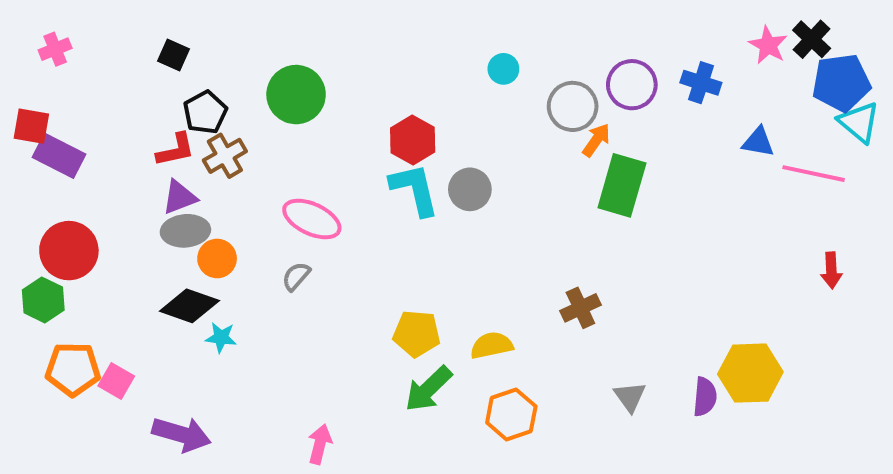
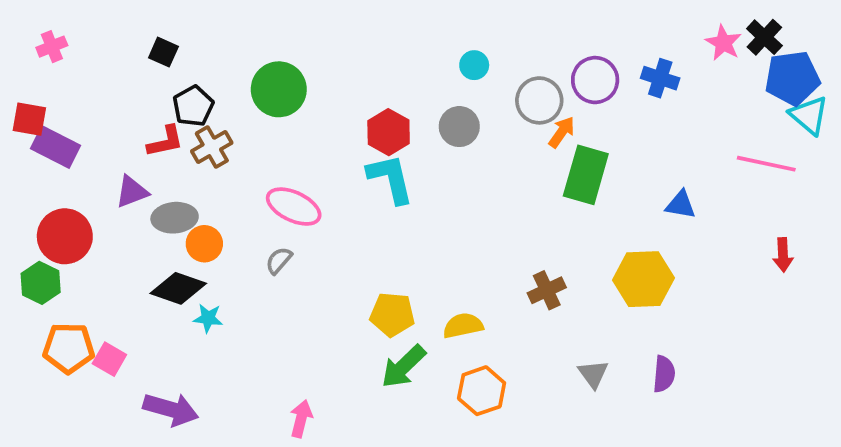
blue triangle: (758, 142) -> (681, 205), moved
gray circle: (470, 189) -> (459, 127), moved
purple triangle: (180, 197) -> (132, 192), moved
yellow hexagon: (750, 373) -> (643, 279), moved

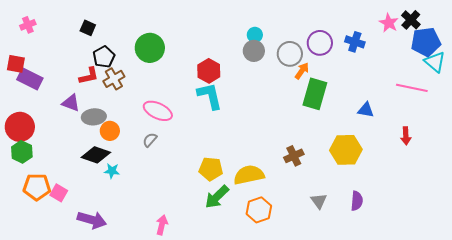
gray circle: (459, 127) -> (254, 51), moved
purple triangle: (132, 192) -> (71, 103), turned 42
red circle: (65, 236) -> (20, 127), moved
red arrow: (783, 255) -> (406, 136), moved
yellow semicircle: (463, 326) -> (249, 175), size x1.4

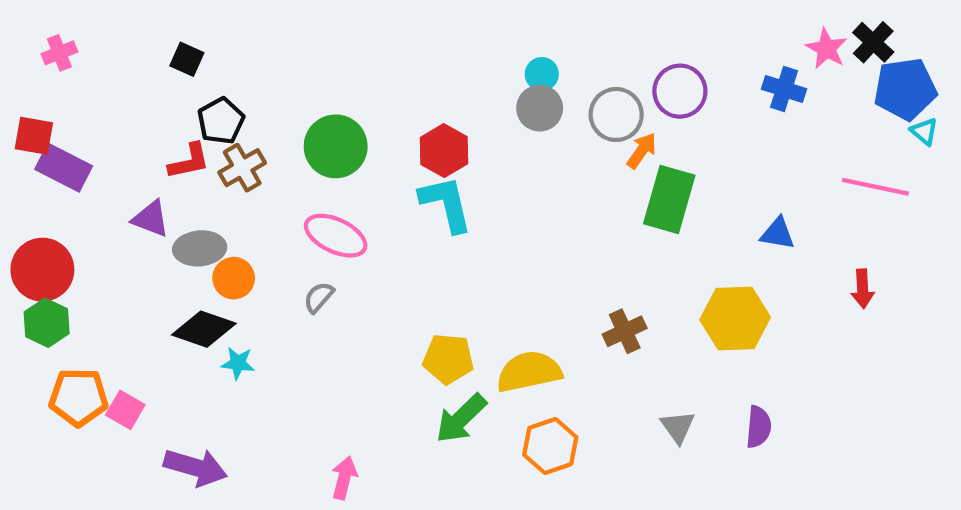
blue cross: (355, 42) -> (784, 89), moved
green circle: (150, 48) -> (336, 146), moved
cyan triangle: (435, 62) -> (924, 131), size x0.6

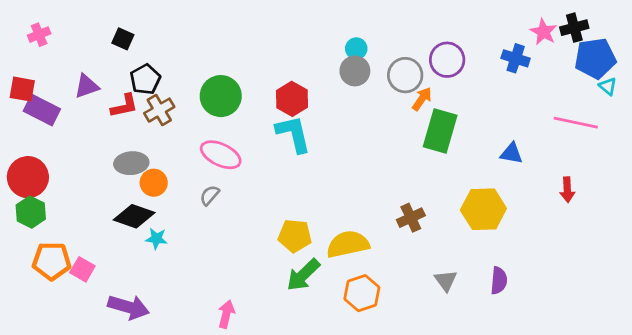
black cross: (873, 42) -> (574, 28), turned 32
purple triangle: (151, 219) -> (87, 86), moved, turned -40

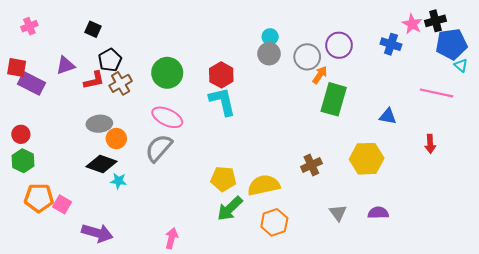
red circle: (28, 177) -> (21, 134), size x0.6
gray semicircle: (210, 195) -> (159, 148), size x1.8
purple semicircle: (499, 281) -> (378, 213), turned -96

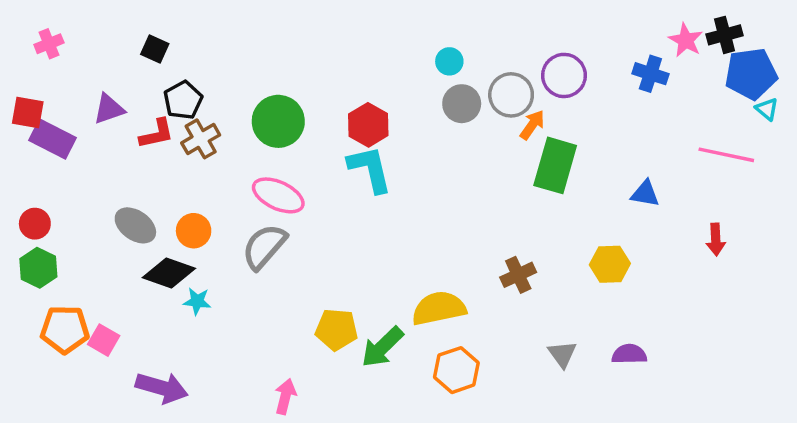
gray circle: (269, 54) -> (462, 104), moved
gray ellipse: (99, 124) -> (135, 225), moved, turned 40
yellow hexagon: (367, 159) -> (610, 264), size x0.7
yellow pentagon: (223, 179) -> (336, 329), moved

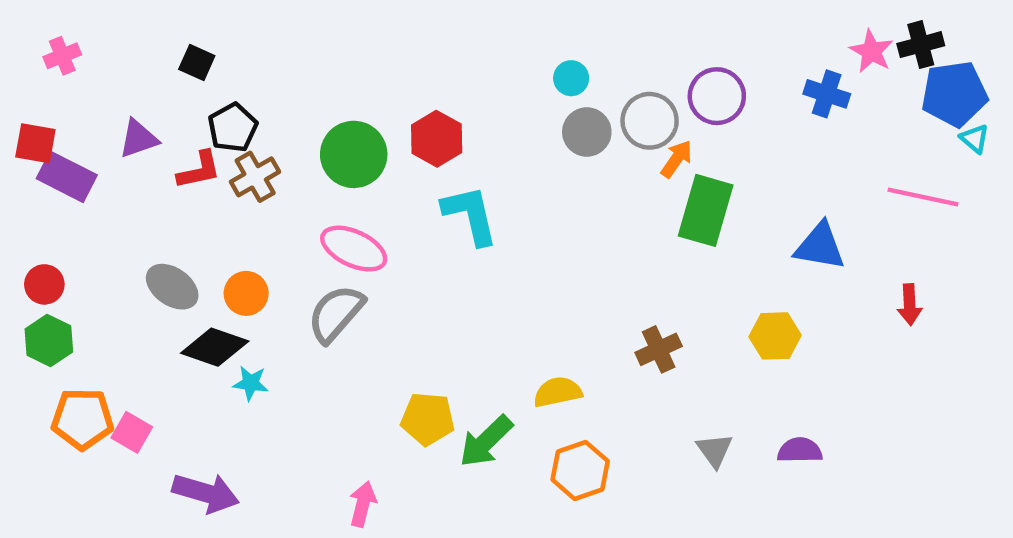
red hexagon: (368, 125) -> (437, 139), moved
blue triangle: (645, 194) -> (820, 246), size x1.4
yellow semicircle: (439, 308) -> (558, 392), size x0.7

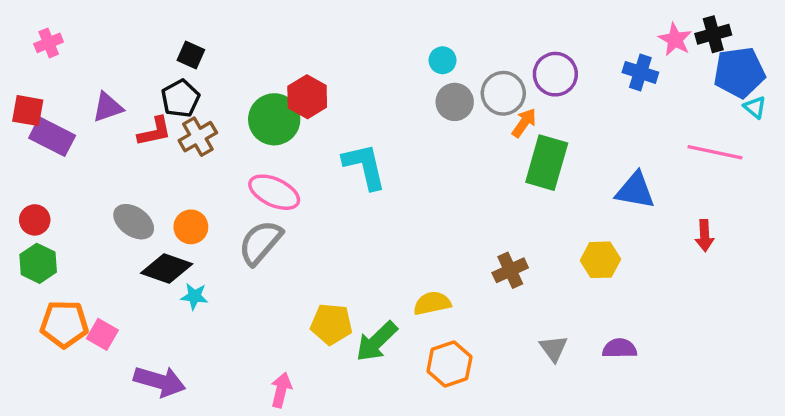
black square: (197, 63) -> (191, 55), moved
red hexagon: (437, 139) -> (307, 97), moved

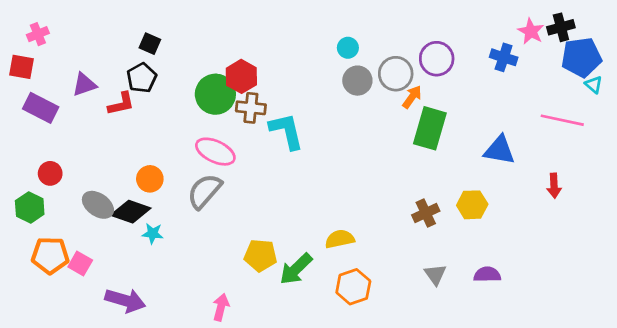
red square: (28, 111) -> (21, 67), moved
brown cross: (198, 137) -> (251, 108), moved, turned 36
red circle: (35, 220) -> (50, 173), moved
gray ellipse: (134, 222) -> (98, 205), moved
brown cross: (510, 270) -> (426, 213), moved

